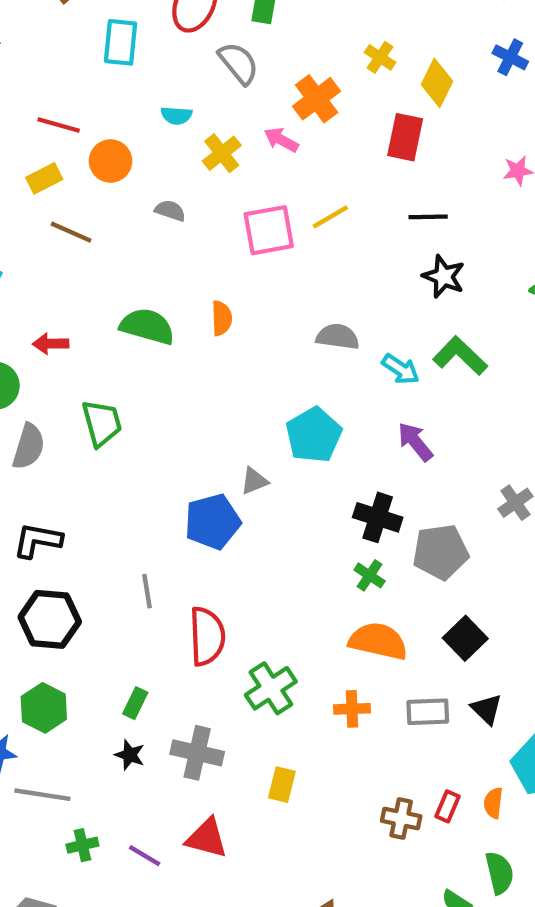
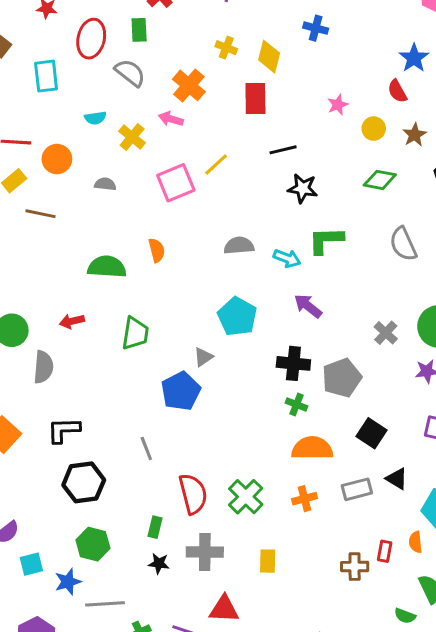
red arrow: (51, 344) -> (72, 321), moved
green L-shape: (460, 356) -> (326, 240), turned -33
green trapezoid: (102, 423) -> (135, 333), moved, turned 36
red semicircle: (207, 636) -> (193, 494), moved

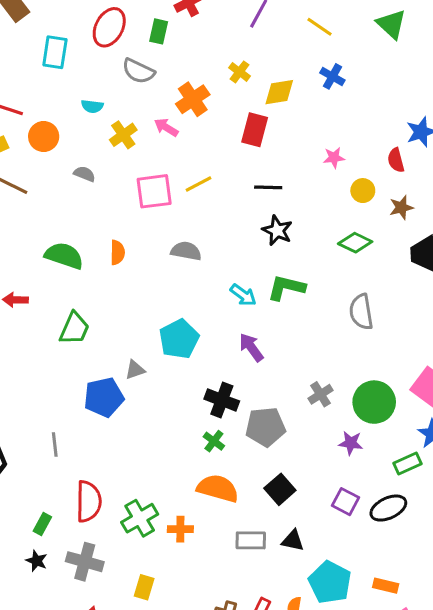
yellow diamond: (269, 57) -> (279, 92), turned 52
gray semicircle: (130, 73) -> (138, 71), turned 152
gray semicircle: (239, 246) -> (186, 251), moved
black triangle: (397, 479) -> (293, 541), turned -35
orange cross: (304, 499) -> (180, 529), moved

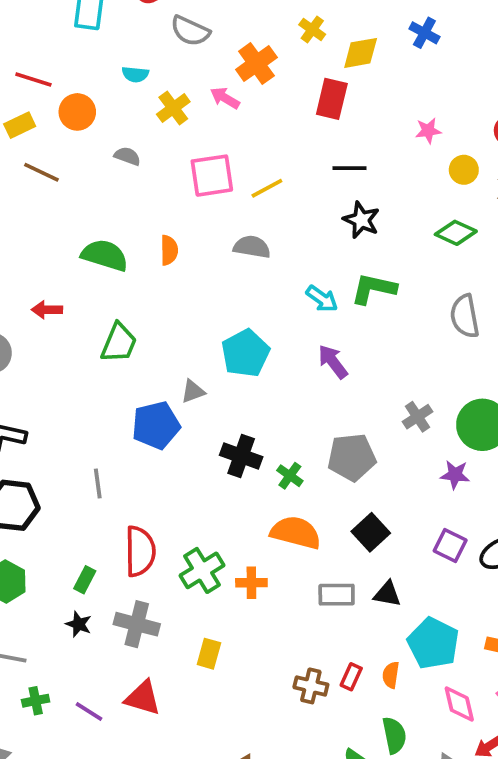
yellow line: (199, 184) -> (267, 188), moved
black cross: (222, 400) -> (241, 456), moved

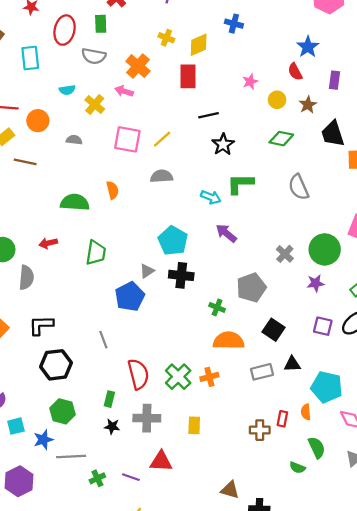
pink square: (212, 176) -> (127, 139), turned 32
black star: (361, 220) -> (223, 144), turned 30
black cross: (241, 456) -> (181, 275), moved

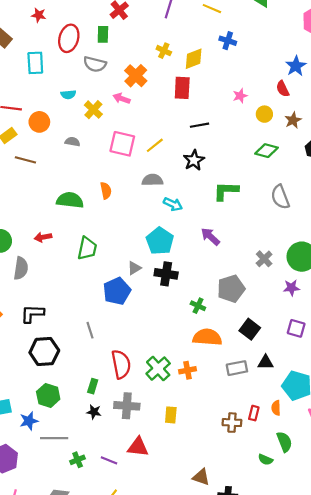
black star: (223, 144) -> (194, 160), moved
cyan arrow: (211, 197) -> (173, 204), moved

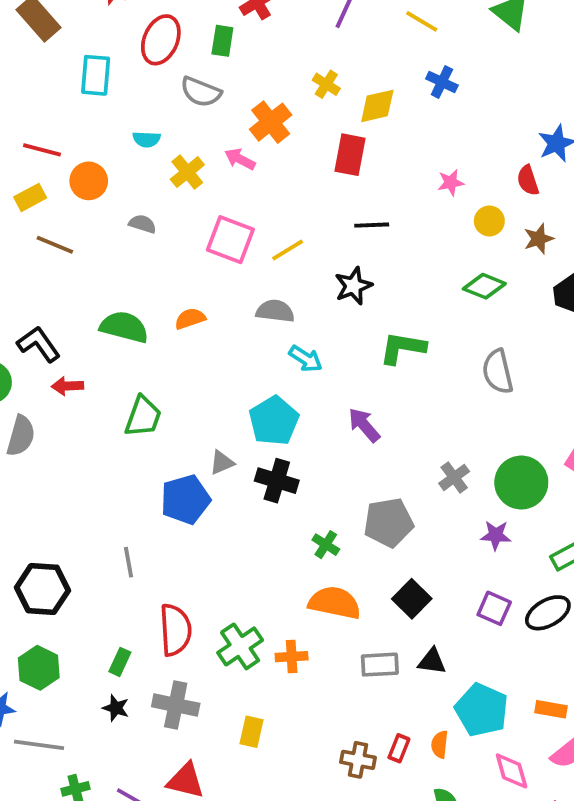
orange semicircle: (106, 191) -> (190, 319), turned -105
black L-shape: (32, 314) -> (39, 344), moved, turned 45

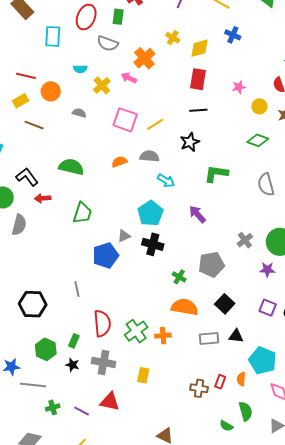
red rectangle: (350, 155) -> (198, 79), moved
orange semicircle: (190, 319) -> (119, 162), moved
green hexagon: (39, 668) -> (46, 349), moved

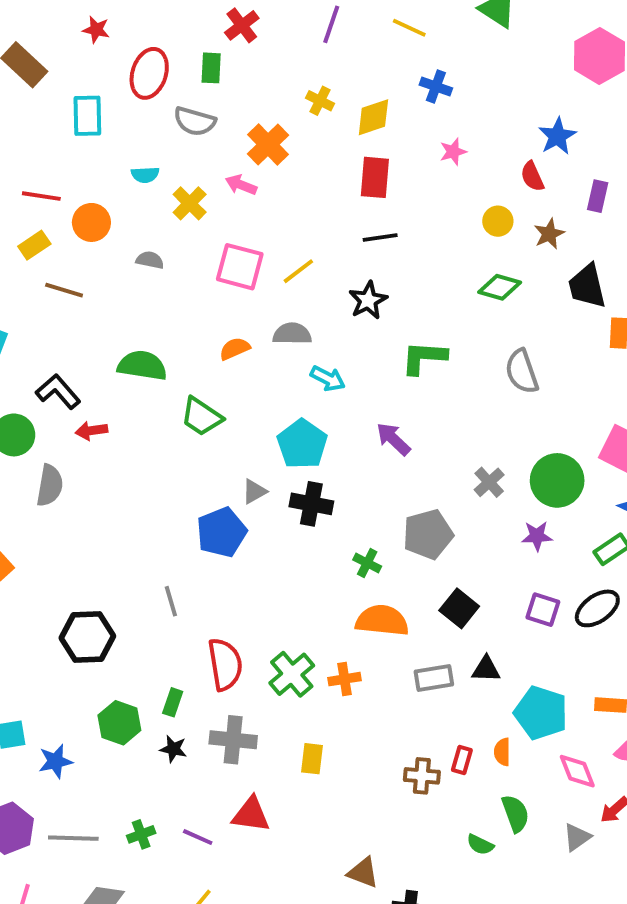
pink star: (239, 87) -> (453, 152), moved
green trapezoid: (82, 213) -> (201, 417), moved, turned 110
gray line: (33, 385) -> (73, 838), moved

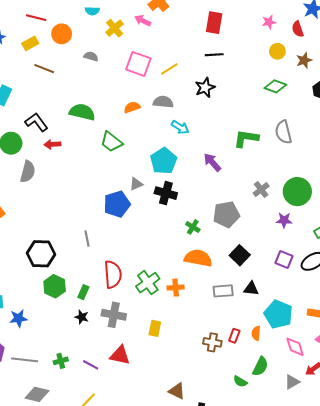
pink star: (453, 152) -> (269, 22), moved
green L-shape: (424, 358) -> (246, 138), moved
green hexagon: (119, 723) -> (55, 286), moved
green semicircle: (515, 813) -> (260, 366), turned 42

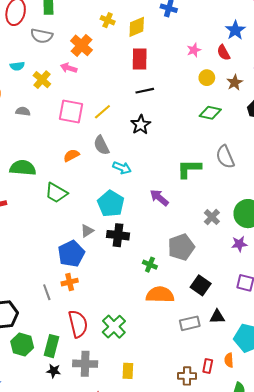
gray semicircle: (163, 102) -> (101, 145), turned -114
orange cross: (176, 288) -> (70, 282), moved
green rectangle: (83, 292) -> (52, 346), size x1.5

